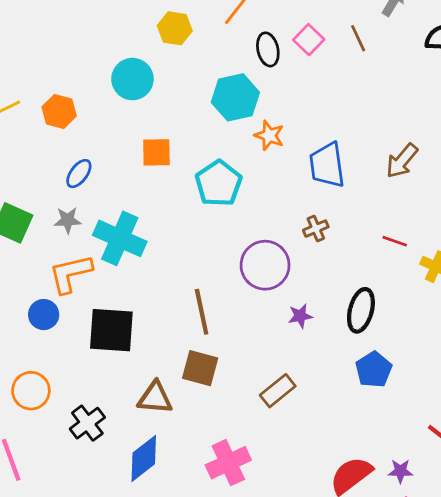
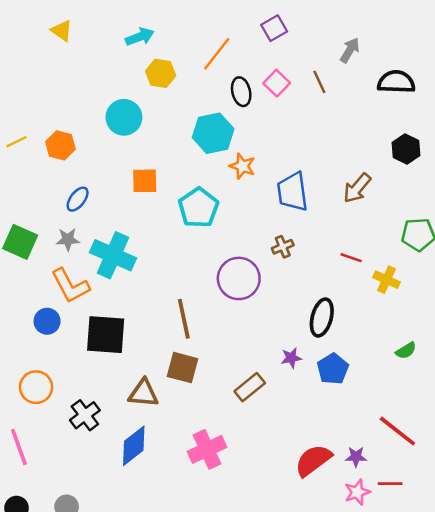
orange L-shape: (70, 274) -> (70, 286), turned -105
purple star: (300, 316) -> (291, 358), moved

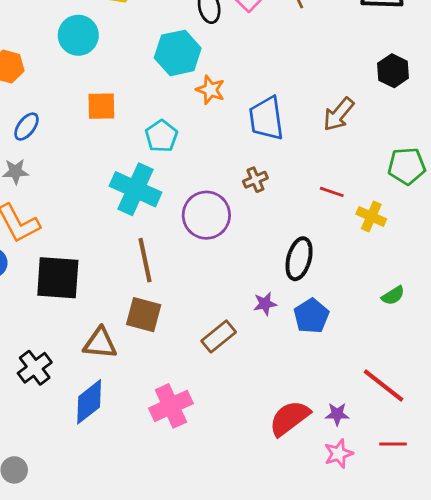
cyan pentagon: (198, 208) -> (161, 136), size x0.7
cyan cross: (113, 255) -> (135, 189), moved
red line: (390, 484) -> (393, 444), moved

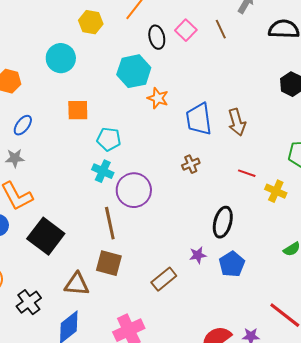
brown arrow: (339, 114) -> (237, 122), moved, turned -56
cyan pentagon: (161, 136) -> (109, 139), moved, turned -30
cyan cross: (135, 189) -> (103, 171), size x0.6
purple circle: (206, 215) -> (134, 190), moved
black square: (58, 278) -> (46, 236), turned 33

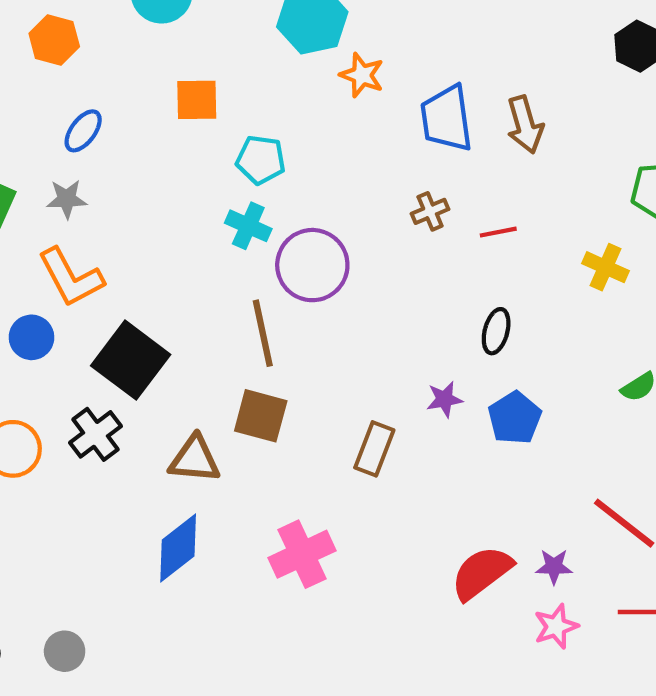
red line: (247, 173) -> (498, 232), moved, turned -30
black ellipse: (223, 222) -> (496, 331), size x0.7
brown rectangle: (164, 279) -> (374, 449), turned -30
black cross: (29, 302) -> (96, 434), moved

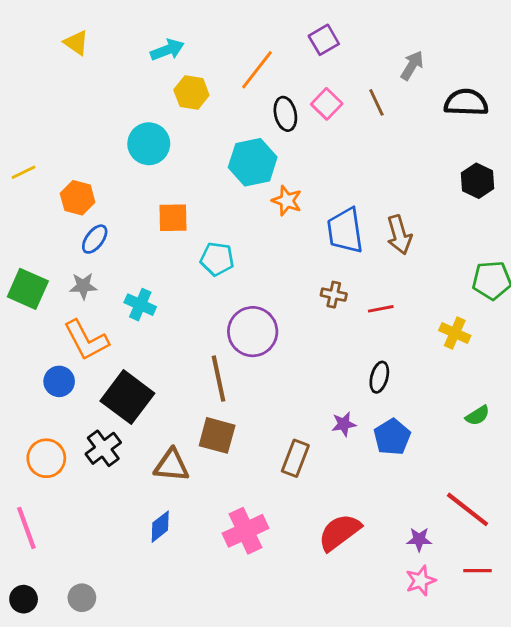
orange hexagon: (54, 40) -> (78, 198), moved
brown cross: (430, 211) -> (334, 295), turned 35
cyan cross: (248, 226) -> (140, 305), moved
blue diamond: (178, 548) -> (160, 527), size x0.7
red semicircle: (482, 573) -> (339, 532), moved

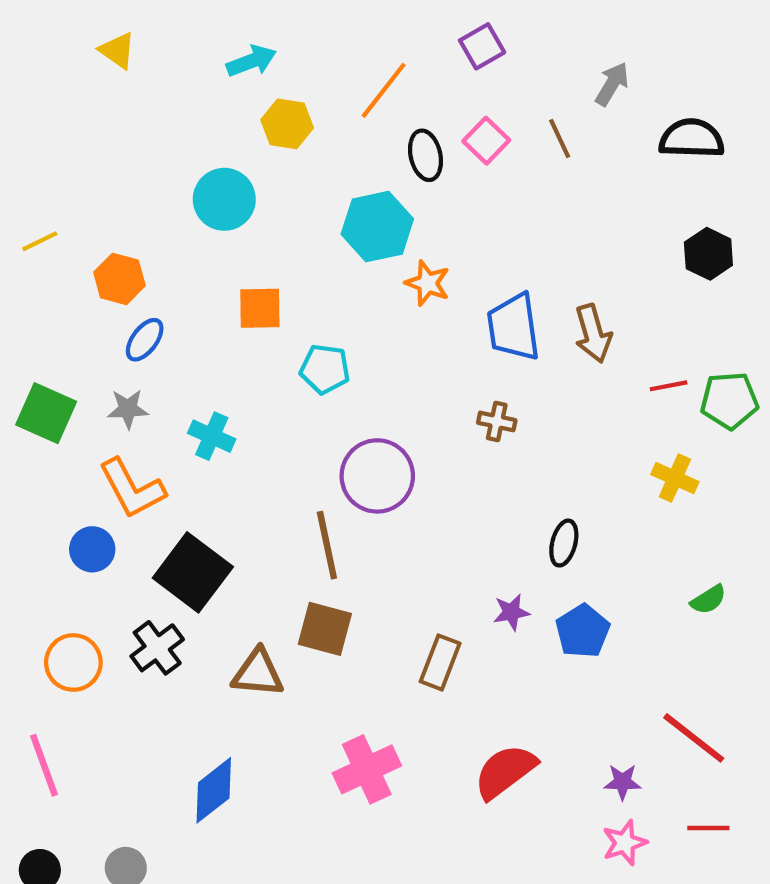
red line: (381, 309) -> (669, 386), moved
blue diamond: (160, 527) -> (214, 790), moved, size x1.4

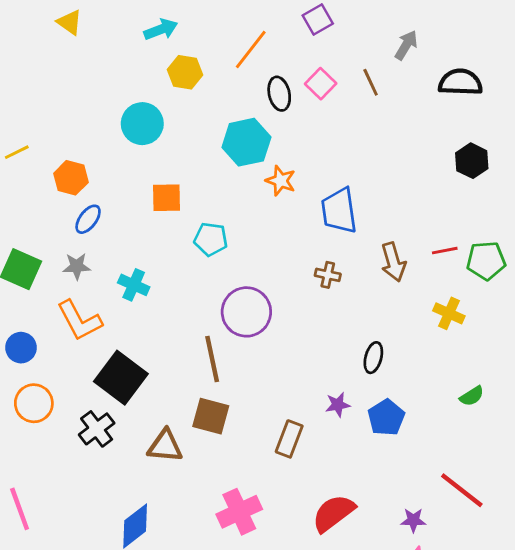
brown arrow: (593, 333) -> (393, 262), moved
blue circle: (92, 549) -> (21, 348), moved
orange circle: (73, 662) -> (34, 403), moved

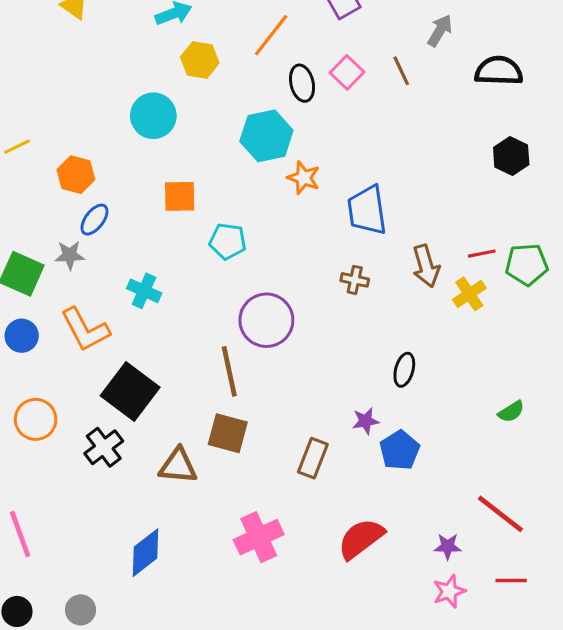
gray star: (77, 266) -> (70, 255), moved
yellow cross: (449, 313) -> (469, 294), moved, turned 32
blue circle: (21, 348) -> (22, 336), moved
blue pentagon: (386, 418) -> (400, 450), moved

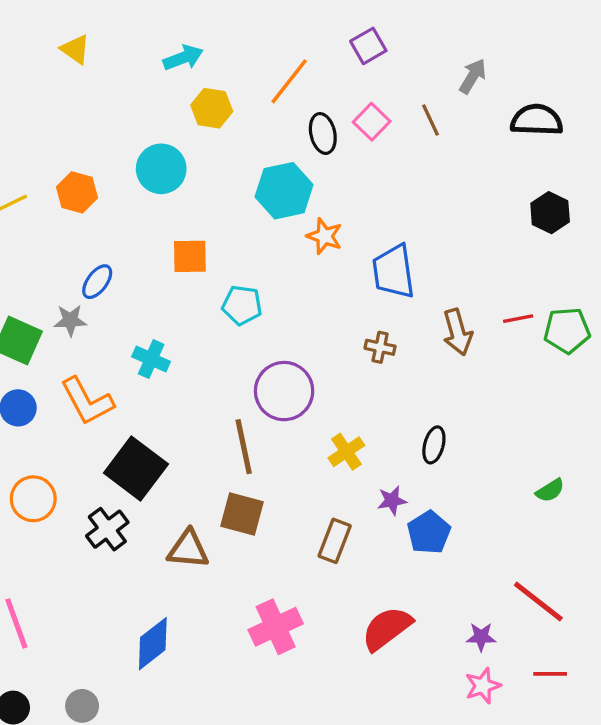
orange hexagon: (76, 175) -> (77, 192), moved
yellow cross: (469, 294) -> (346, 452), moved

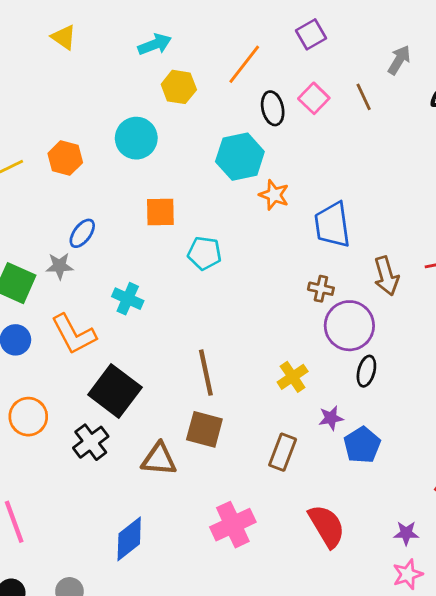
purple circle: (284, 391) -> (349, 326), moved
red semicircle: (387, 628) -> (327, 526), turned 96

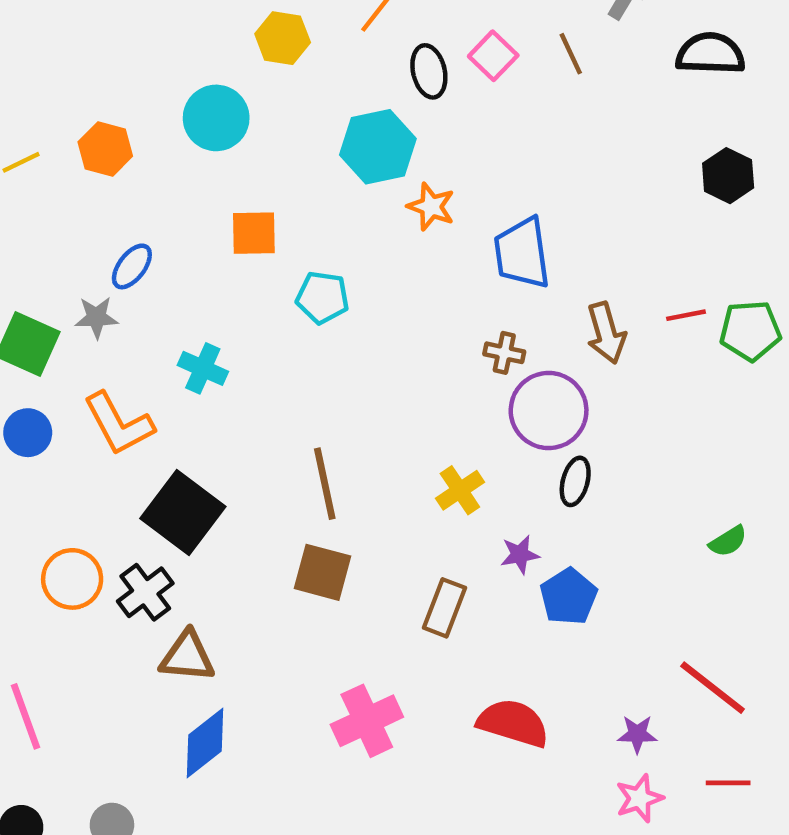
orange circle: (28, 417) -> (72, 579), moved
brown triangle: (159, 459) -> (187, 657), moved
red semicircle: (327, 526) -> (513, 723), turned -42

